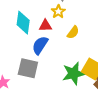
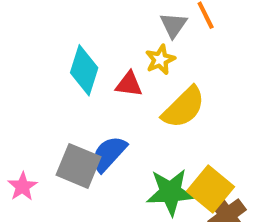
yellow semicircle: (73, 32) -> (184, 107), size x1.6
blue semicircle: (40, 45) -> (109, 154), moved

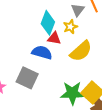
cyan diamond: (84, 70) -> (48, 23), moved
blue semicircle: (109, 154) -> (42, 52), moved, turned 60

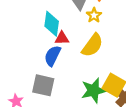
yellow star: (70, 27) -> (94, 15), moved
blue semicircle: (42, 52) -> (53, 56), turned -66

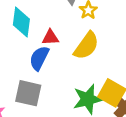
cyan diamond: (52, 24) -> (21, 22), moved

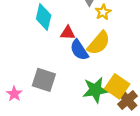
blue semicircle: (39, 58) -> (79, 50), moved, turned -65

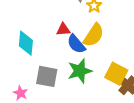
cyan diamond: (44, 17) -> (26, 43), moved
green star: (95, 90) -> (80, 71), moved

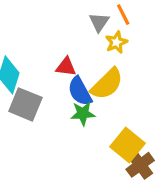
green star: (80, 71) -> (83, 113), moved, size x0.7
gray square: (47, 76) -> (25, 104), moved

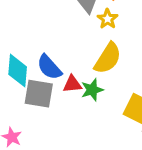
red triangle: (66, 67) -> (72, 84), moved
blue semicircle: (80, 91) -> (49, 67), moved

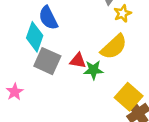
blue semicircle: (49, 67) -> (48, 18), moved

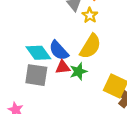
blue semicircle: (48, 18) -> (59, 51), moved
cyan diamond: (35, 37) -> (38, 53), moved, turned -40

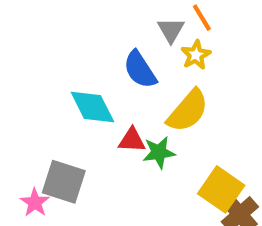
blue semicircle: (59, 51) -> (140, 70), moved
gray square: (36, 75) -> (64, 182), moved

